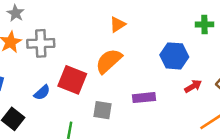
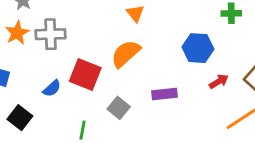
orange triangle: (118, 24) -> (135, 13), turned -36
gray square: (102, 110) -> (119, 108), turned 30

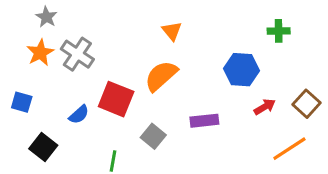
gray cross: (51, 34) -> (77, 54), turned 36

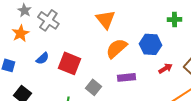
orange triangle: (172, 31) -> (105, 19), size x1.5
gray cross: (77, 54) -> (48, 20), moved
orange semicircle: (161, 76) -> (116, 48), moved
blue semicircle: (79, 115) -> (42, 58), moved

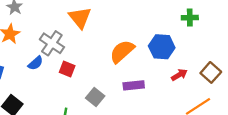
orange triangle: (105, 19) -> (80, 18), moved
gray cross: (48, 20) -> (52, 43), moved
red square: (69, 63) -> (67, 69), size x0.6

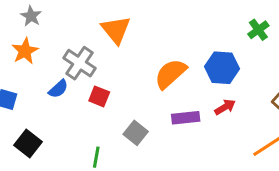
green cross: (190, 18) -> (258, 30), turned -35
red arrow: (179, 75) -> (225, 107), moved

